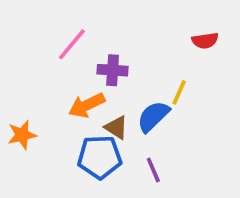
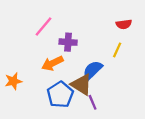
yellow line: (179, 92) -> (117, 50), moved
brown triangle: (116, 127) -> (81, 85), moved, size x1.5
blue pentagon: (100, 157) -> (60, 95), turned -30

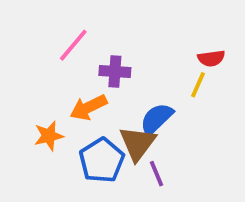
red semicircle: (124, 24) -> (211, 58), moved
orange star: (13, 81) -> (49, 136), moved
brown triangle: (81, 85) -> (138, 143), turned 35

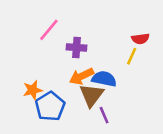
orange arrow: (88, 107) -> (81, 76), moved
blue semicircle: (157, 119) -> (104, 79), turned 55
blue pentagon: (102, 160) -> (50, 106), moved

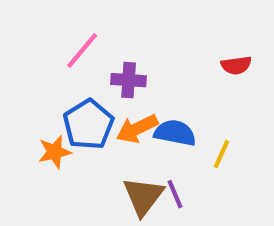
yellow line: (132, 56) -> (221, 154), moved
brown triangle: (92, 95) -> (143, 196), moved
blue pentagon: (50, 106) -> (88, 124), moved

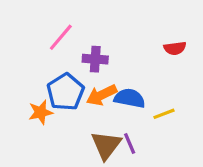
yellow line: (221, 154) -> (164, 114), turned 45

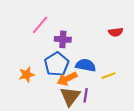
blue pentagon: (66, 92) -> (57, 64), moved
orange arrow: (101, 95) -> (67, 79), moved
purple line: (130, 144) -> (86, 95), turned 32

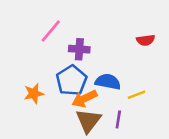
purple line: (86, 95) -> (118, 119), moved

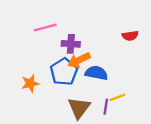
pink line: (51, 31) -> (45, 28), turned 35
yellow line: (137, 95) -> (117, 97), moved
orange arrow: (84, 99) -> (79, 60), moved

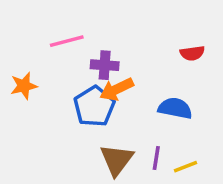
blue semicircle: (96, 73) -> (175, 108), moved
orange star: (30, 83) -> (24, 86), moved
yellow line: (117, 97) -> (185, 167), moved

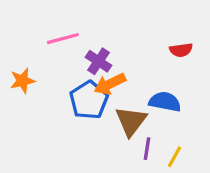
purple cross: (105, 65) -> (99, 61), turned 30
brown triangle: (117, 160) -> (131, 121), moved
yellow line: (185, 167) -> (175, 157), turned -40

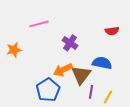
purple cross: (99, 61) -> (70, 43), moved
orange arrow: (110, 84) -> (63, 70), moved
blue pentagon: (89, 100) -> (48, 90), moved

